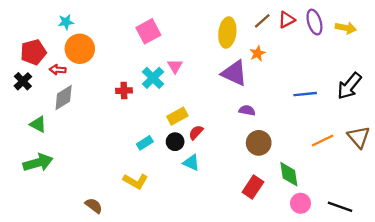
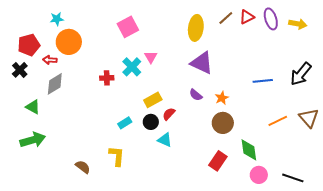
orange star: (258, 53) -> (222, 98), moved
purple semicircle: (247, 110) -> (196, 95), moved, turned -152
yellow L-shape: (136, 181) -> (117, 156), turned -115
brown semicircle: (94, 206) -> (83, 167), moved

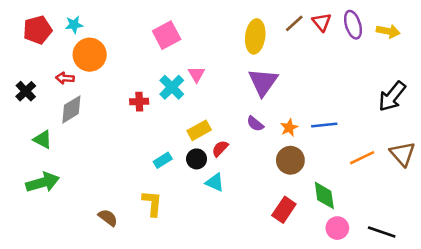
red triangle: (247, 17) -> (322, 22), turned -42
red pentagon: (29, 45) -> (37, 30), moved
purple triangle: (202, 63) -> (263, 82), turned 40
blue line: (263, 81) -> (324, 125), moved

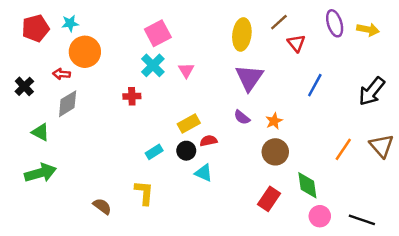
red triangle: (322, 22) -> (296, 43), moved
cyan cross: (172, 87) -> (153, 65), moved
blue line: (324, 125) -> (315, 85), moved, turned -55
red semicircle: (220, 149) -> (209, 141), turned 35
orange line: (362, 158) -> (343, 149), turned -30

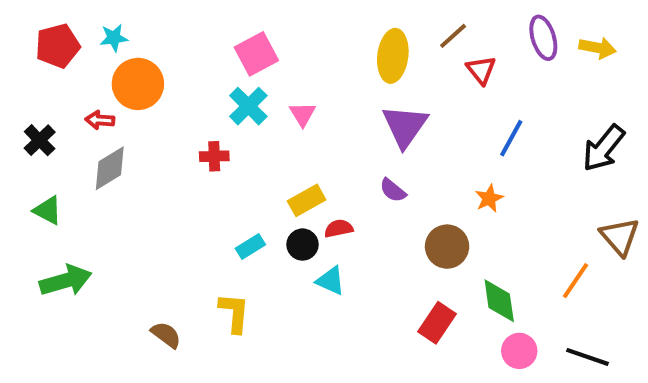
orange star: (274, 121) -> (489, 198), moved
green triangle: (40, 132) -> (48, 210), moved
orange line: (343, 149) -> (575, 281), moved

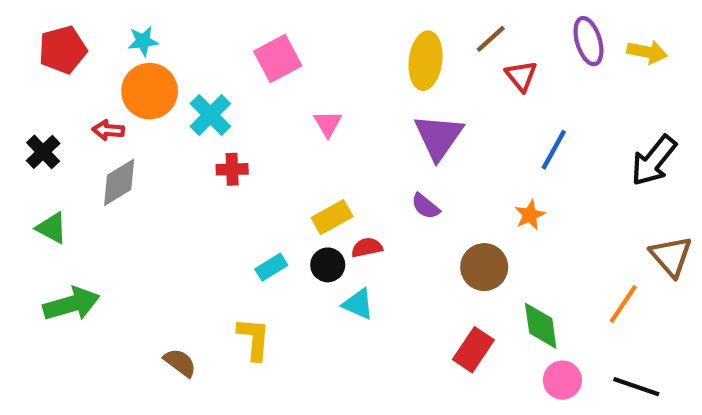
cyan star: (114, 38) -> (143, 41), moved
cyan cross: (248, 106) -> (210, 115), moved

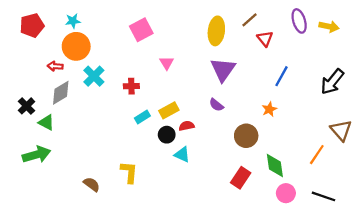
cyan cross: (210, 115) -> (94, 76), moved
black cross: (43, 152) -> (26, 106), moved
red cross: (232, 169) -> (131, 86), moved
green triangle: (52, 228) -> (46, 123), moved
cyan rectangle: (271, 267) -> (142, 117), moved

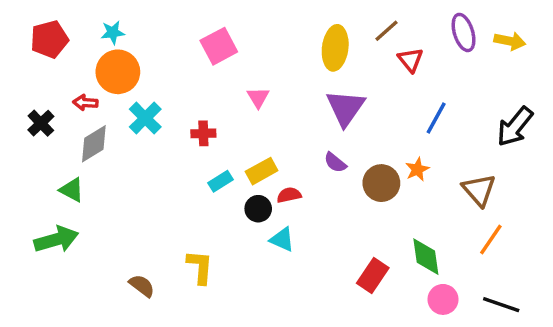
black cross: (26, 106) -> (41, 123), moved
brown triangle: (341, 130) -> (479, 190), moved
brown circle: (246, 136) -> (381, 183), moved

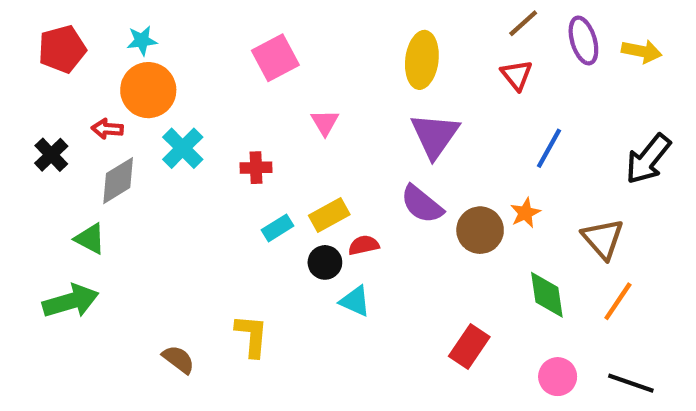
brown line: (387, 31) -> (523, 23), moved
purple semicircle: (335, 163) -> (422, 204), size x1.5
green diamond: (426, 257) -> (547, 295), moved

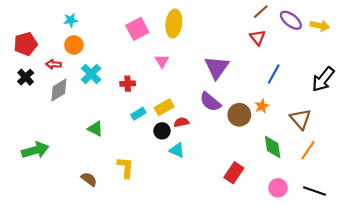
purple ellipse: (583, 41) -> (291, 20), turned -35
red pentagon: (62, 49) -> (26, 44), moved
yellow ellipse: (422, 60) -> (174, 23), moved
orange circle: (148, 90) -> (74, 45), size x0.7
green triangle: (90, 239) -> (95, 129), moved

